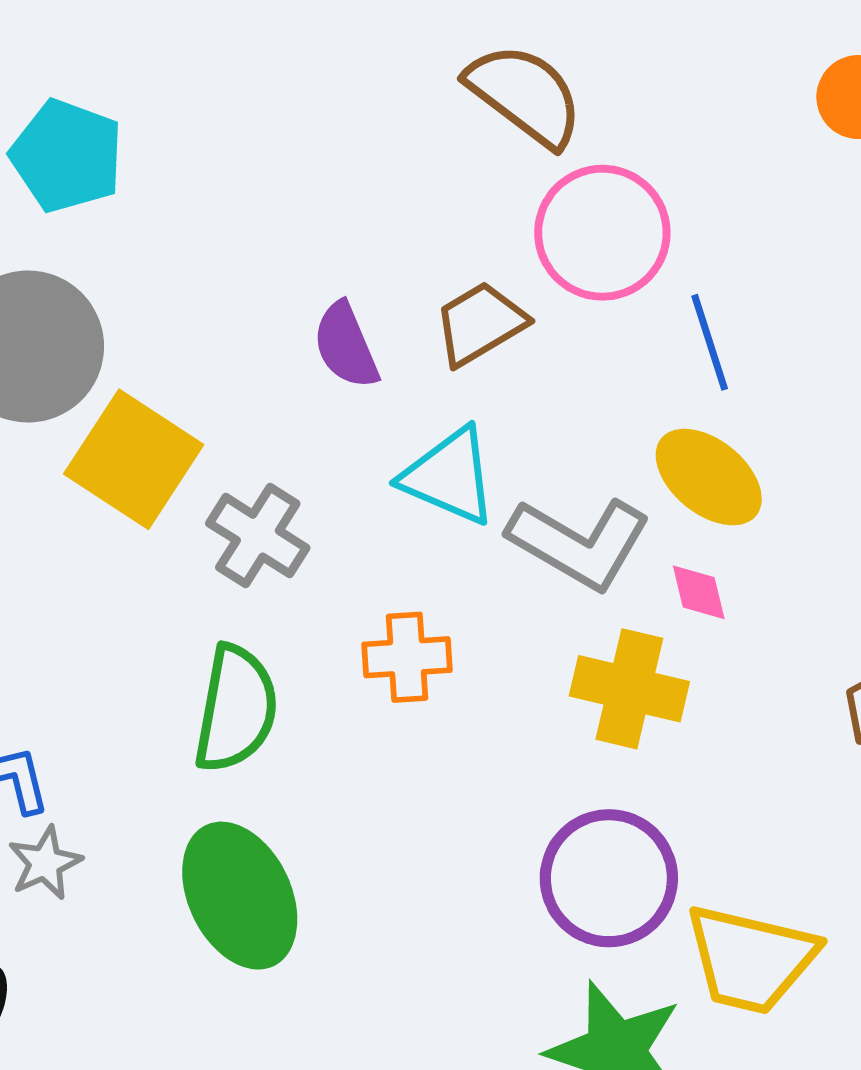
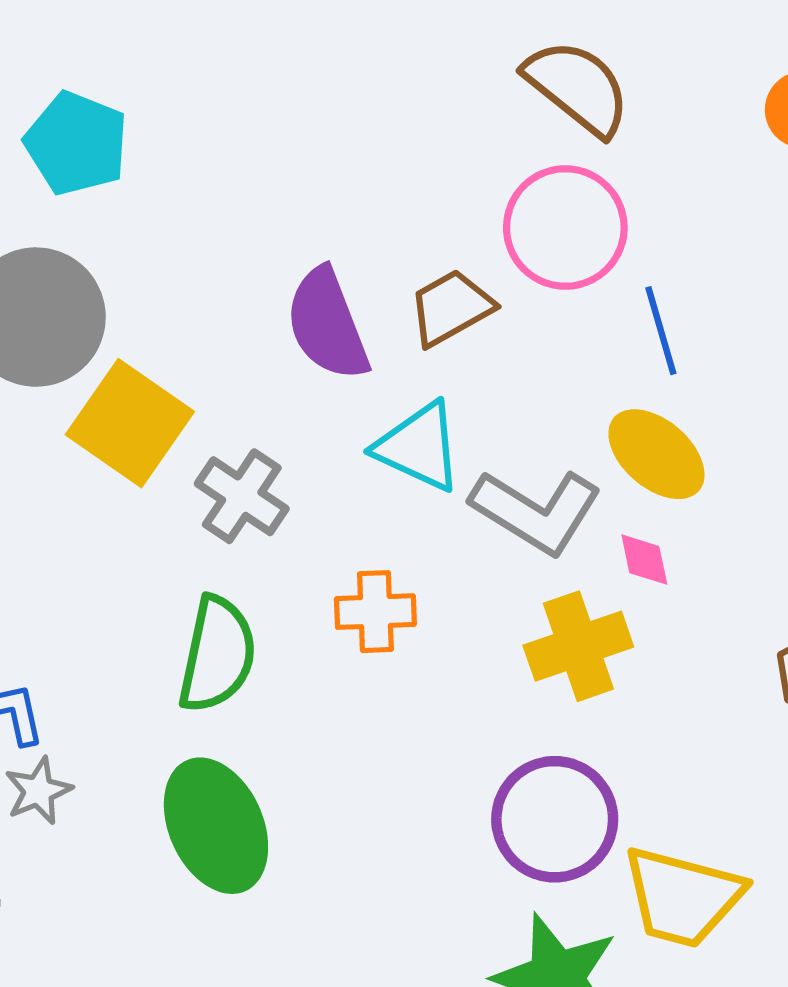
brown semicircle: (525, 95) -> (578, 87), moved
purple semicircle: (346, 345) -> (327, 324), size x1.4
yellow cross: (629, 689) -> (578, 646), turned -34

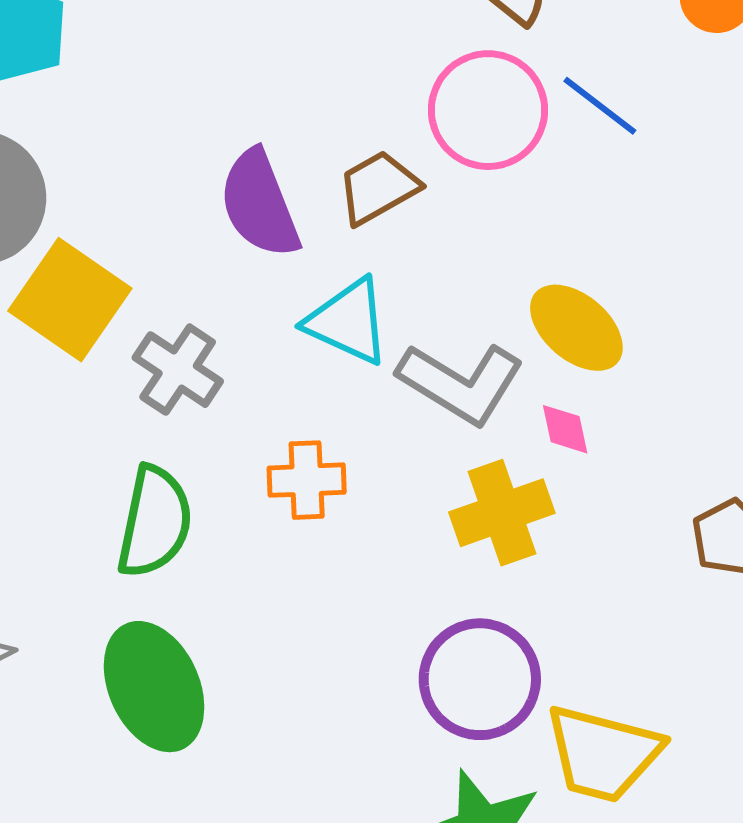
blue line: (661, 331) -> (600, 106), moved, turned -36

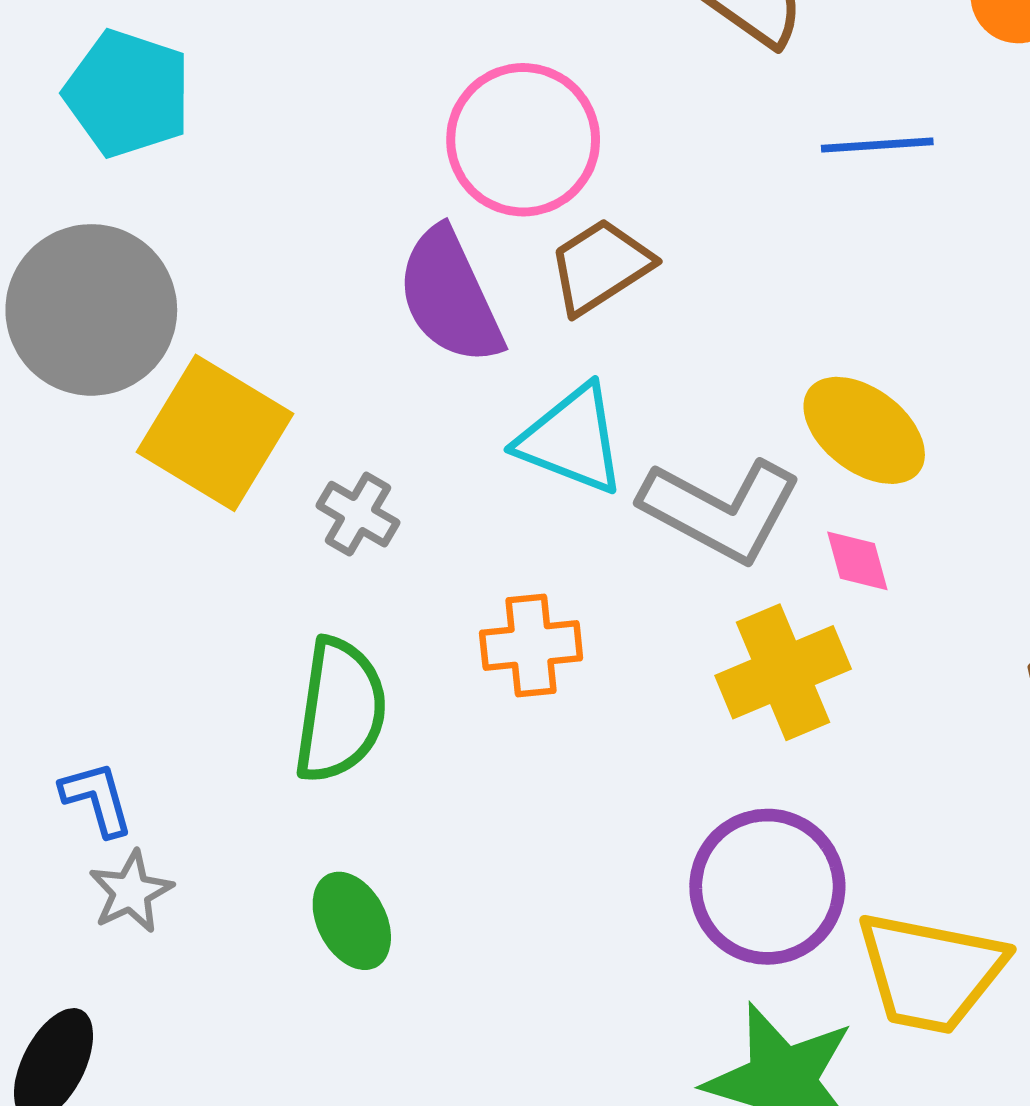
blue line: (600, 106) -> (877, 145), turned -38
pink circle: (488, 110) -> (523, 140), moved
gray cross: (178, 370) -> (358, 514), size x0.7
green ellipse: (154, 687) -> (352, 921), size x0.6

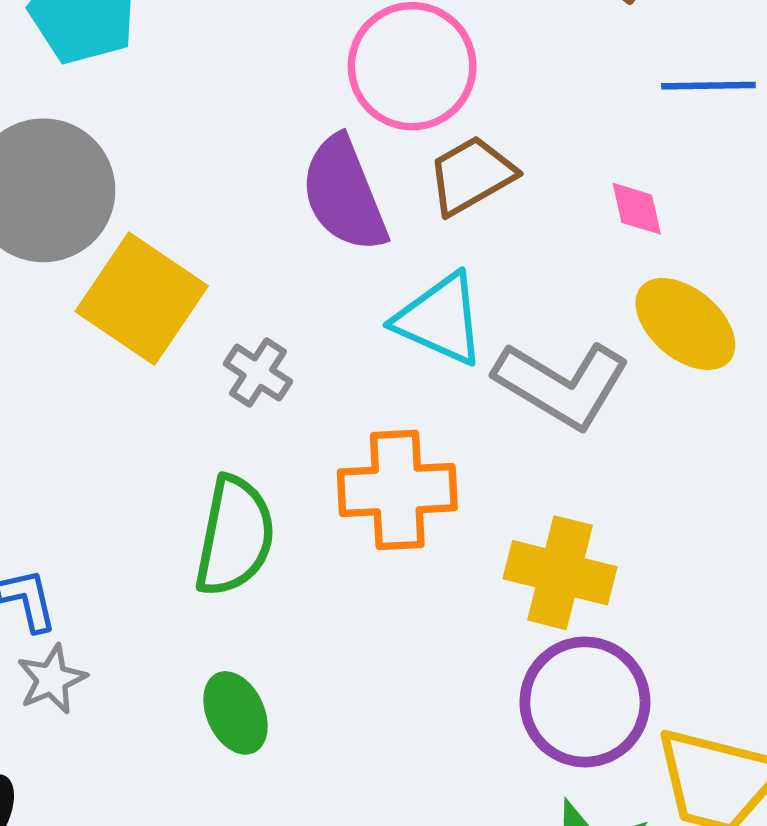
pink diamond: (857, 561) -> (637, 209), moved
orange cross: (531, 645) -> (397, 490), size x1.4
yellow cross: (783, 672) -> (560, 573), moved, turned 34

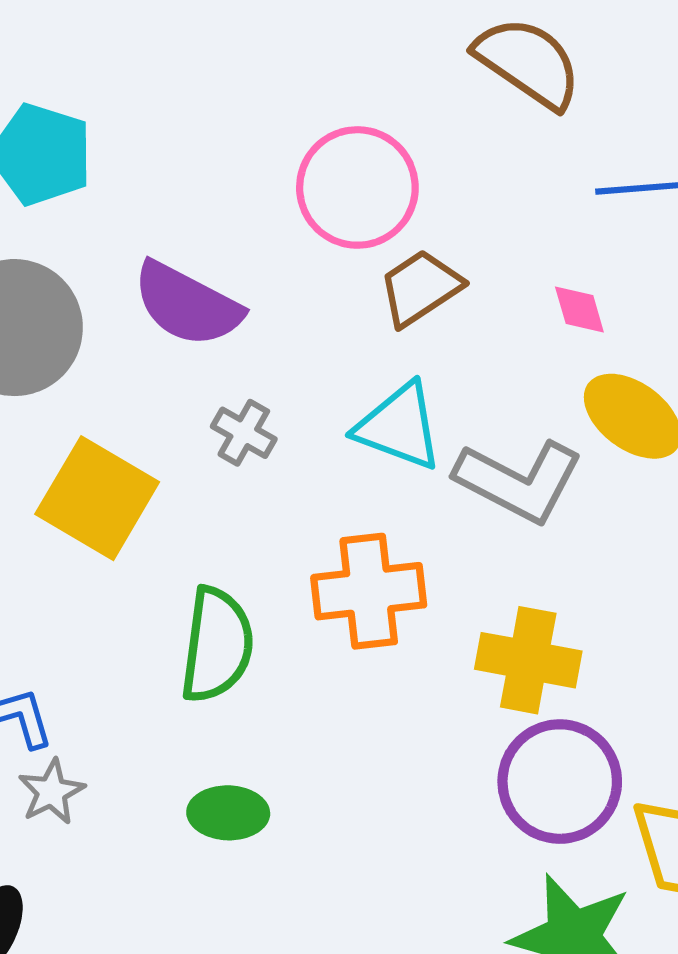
purple semicircle: (344, 194) -> (187, 304), moved, turned -37
yellow square: (142, 299) -> (97, 498), moved
gray cross: (258, 373) -> (244, 433), moved
green ellipse: (236, 713) -> (228, 813), turned -60

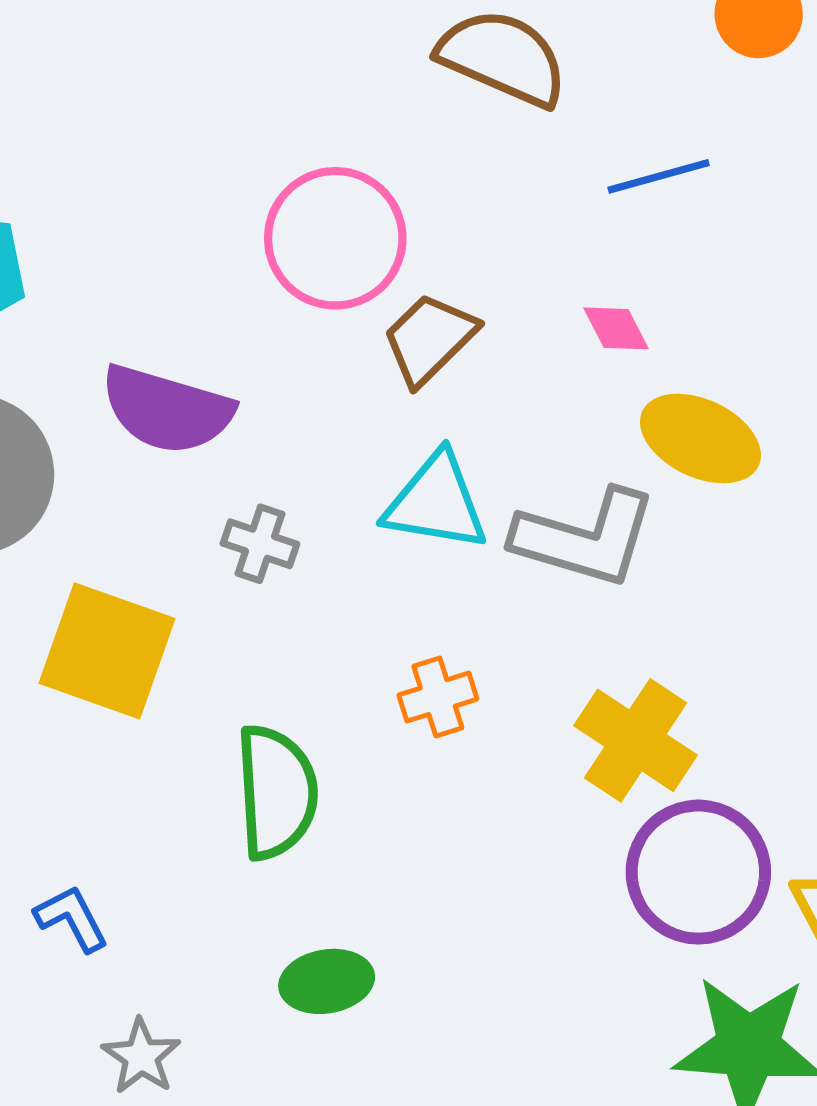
orange cross: (369, 591) -> (438, 697), size x0.6
yellow cross: (528, 660) -> (636, 740), turned 34
gray star: (52, 792) -> (141, 1056), moved

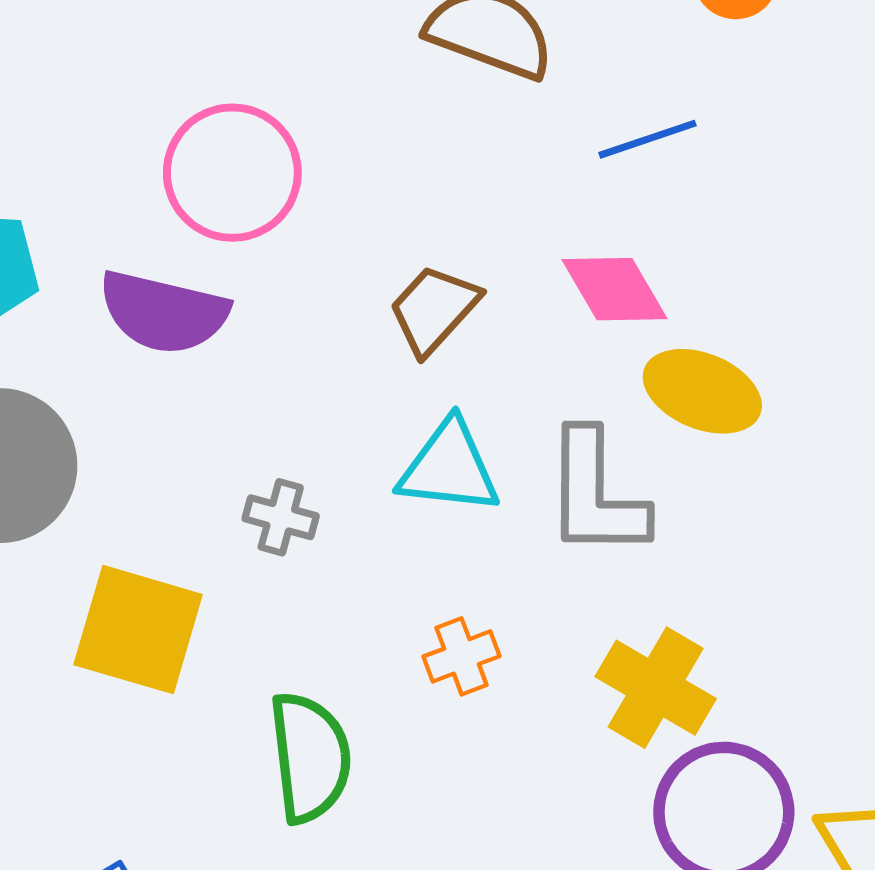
pink circle: (335, 238) -> (232, 173), moved
pink diamond: (616, 328) -> (614, 289), size x1.6
purple semicircle: (167, 410) -> (164, 312), moved
gray L-shape: (585, 538) -> (596, 494), turned 77

